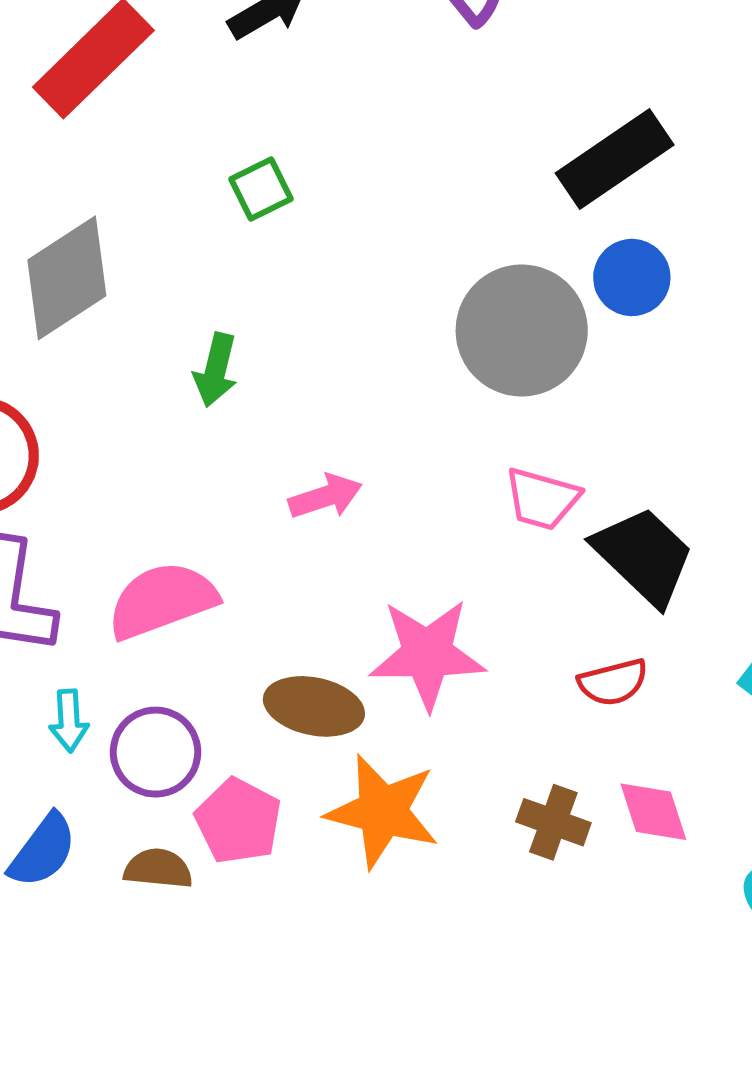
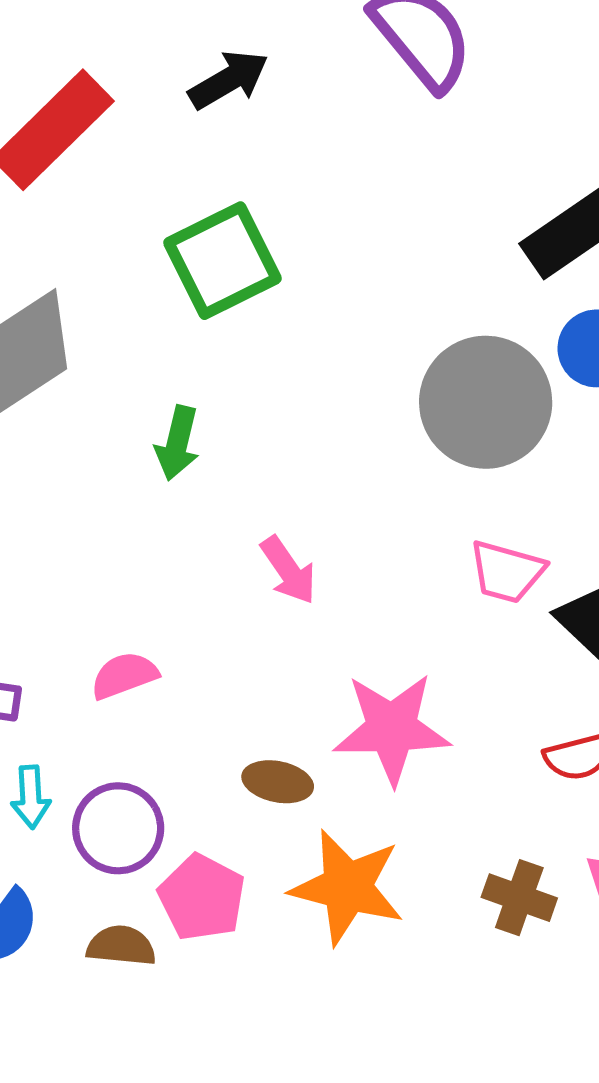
green square: (261, 189) -> (223, 261), size x1.8
pink arrow: (325, 497) -> (288, 570), turned 74
pink semicircle: (162, 600) -> (124, 675), size x0.6
brown ellipse: (314, 706) -> (278, 782), size x0.7

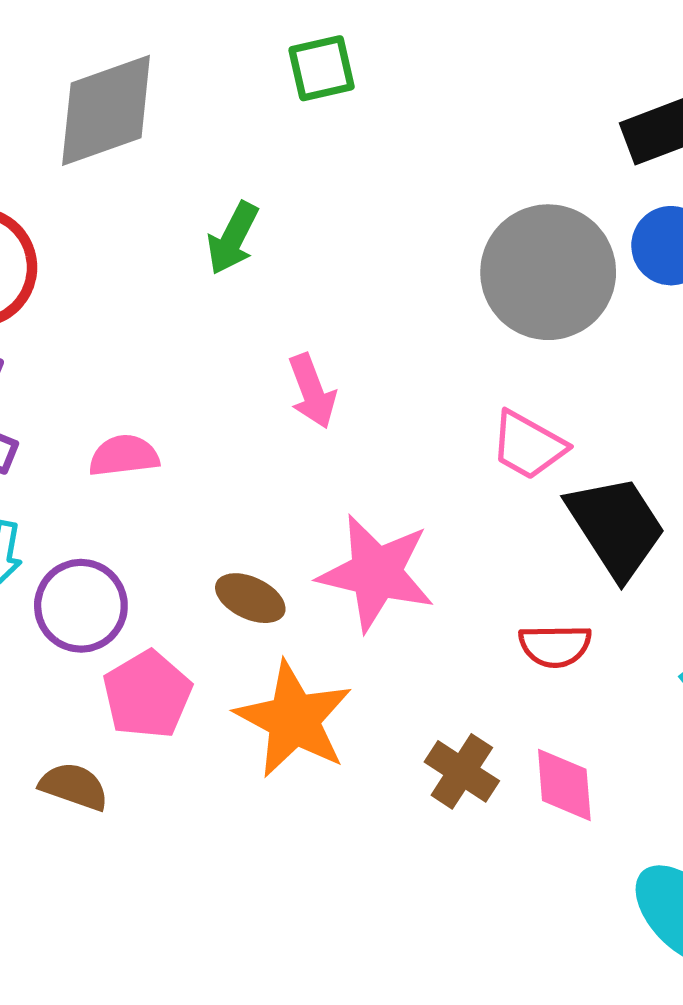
green square: (223, 261) -> (322, 68), size x0.6
brown semicircle: (121, 946) -> (74, 786), moved

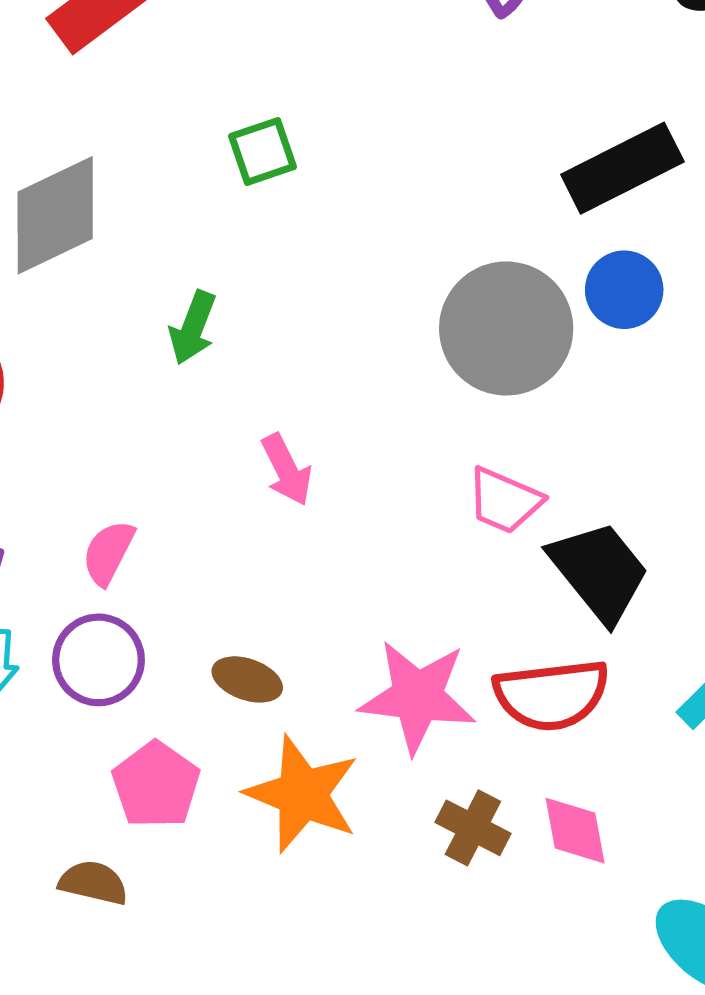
pink semicircle: (124, 456) -> (108, 553), turned -50
pink star: (376, 573) -> (418, 697), moved
purple circle: (81, 606) -> (98, 660), moved
red semicircle: (555, 646) -> (551, 695), size x1.6

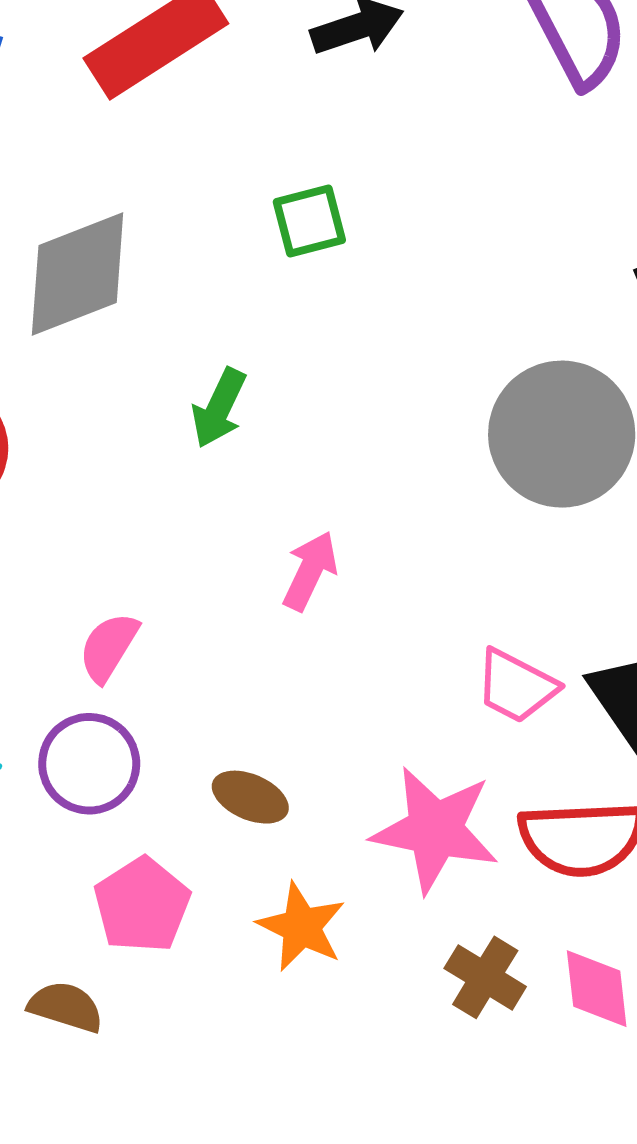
pink arrow: (287, 470) -> (310, 571), turned -132
pink trapezoid: (504, 501) -> (516, 686), moved
orange star: (302, 794) -> (301, 927), size x0.7

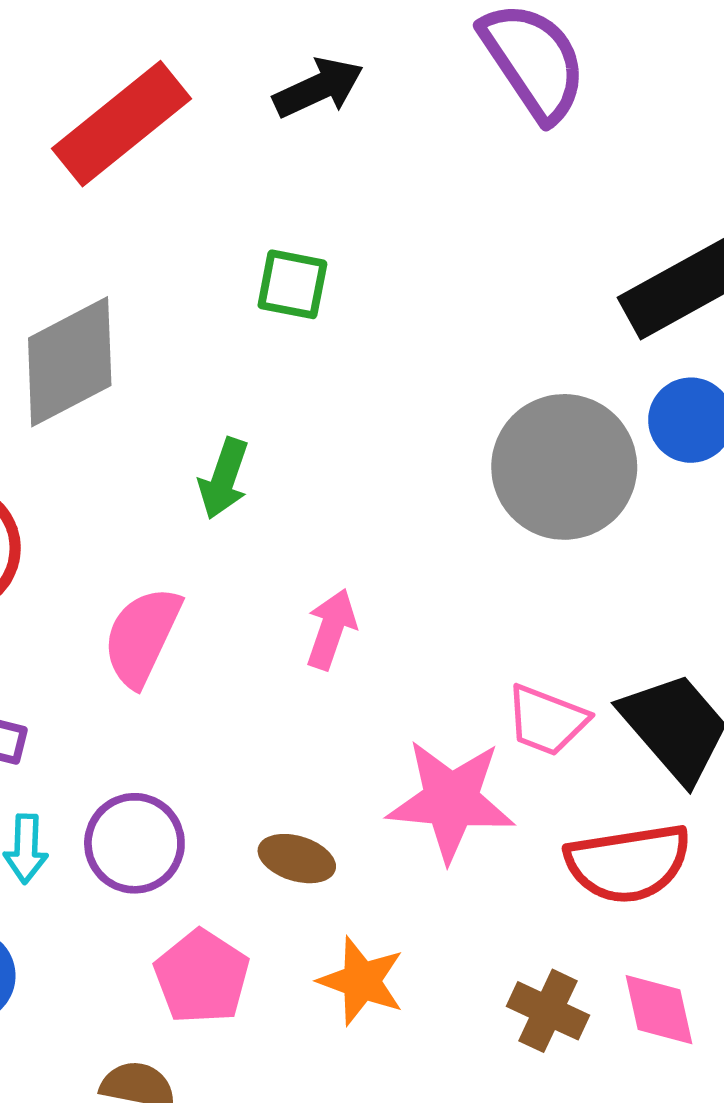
green square: (309, 221) -> (292, 284), turned 32
pink semicircle: (109, 647) -> (142, 636), moved, size x1.4
pink star: (435, 830) -> (451, 800), moved

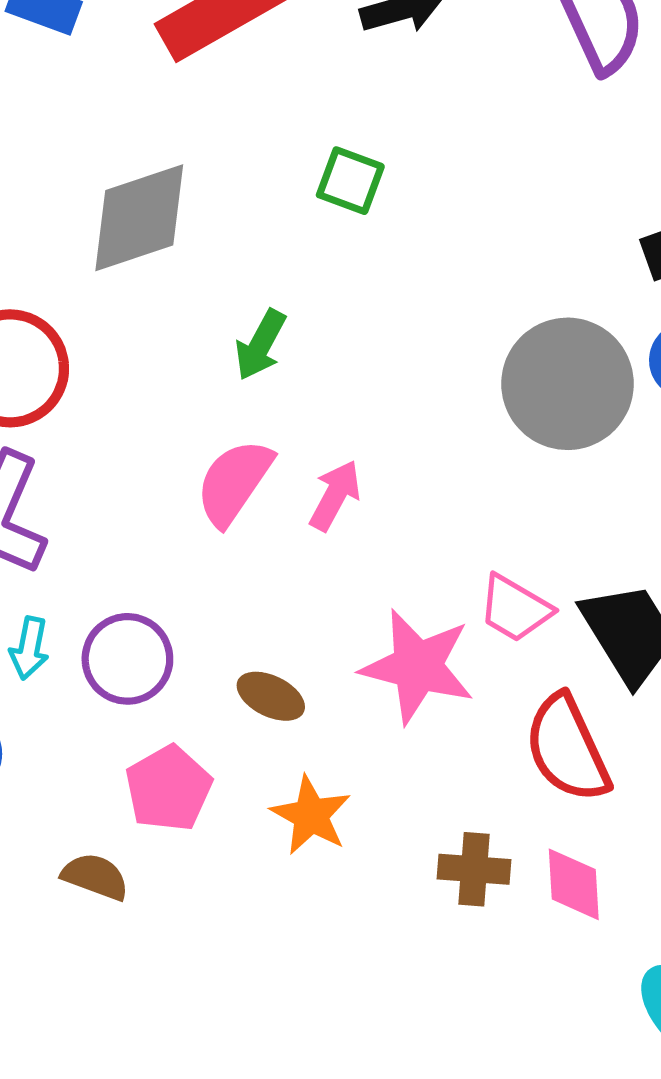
pink semicircle: (142, 636) -> (234, 482), moved
red semicircle: (628, 863) -> (567, 748), turned 65
brown cross: (548, 1011) -> (474, 869), turned -30

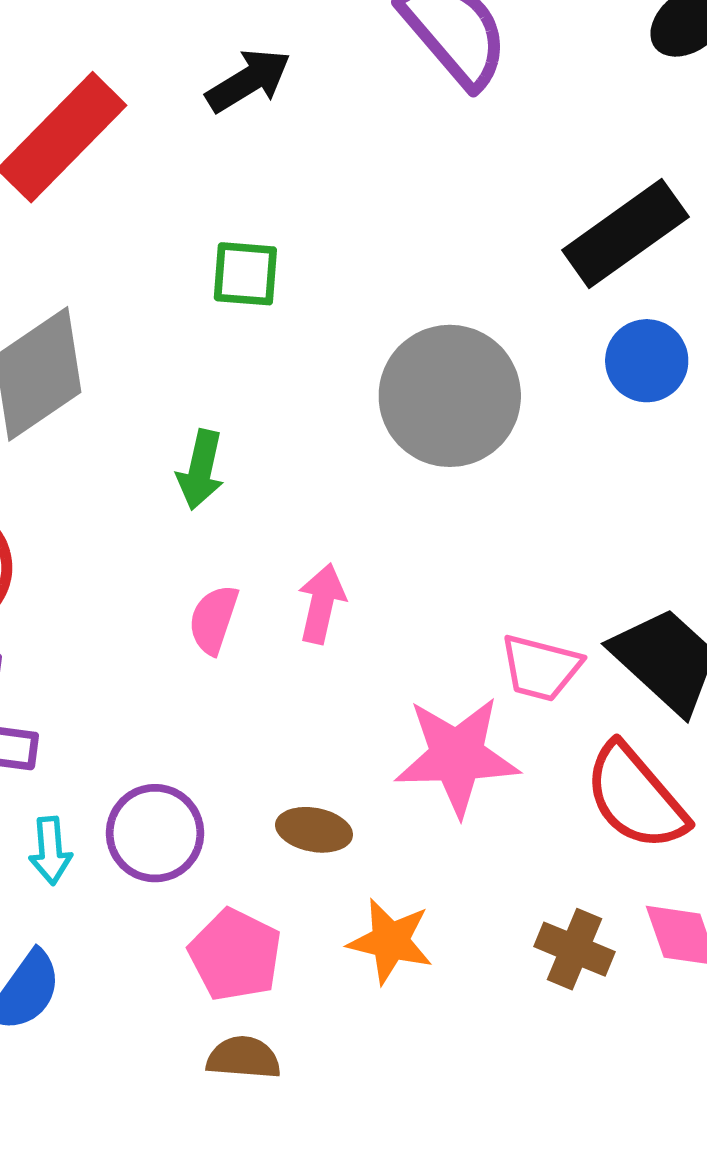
gray circle: (567, 384) -> (450, 396), moved
pink semicircle: (234, 482) -> (213, 619), size x0.7
brown cross: (474, 869) -> (575, 949), turned 34
brown semicircle: (95, 877) -> (244, 1058), moved

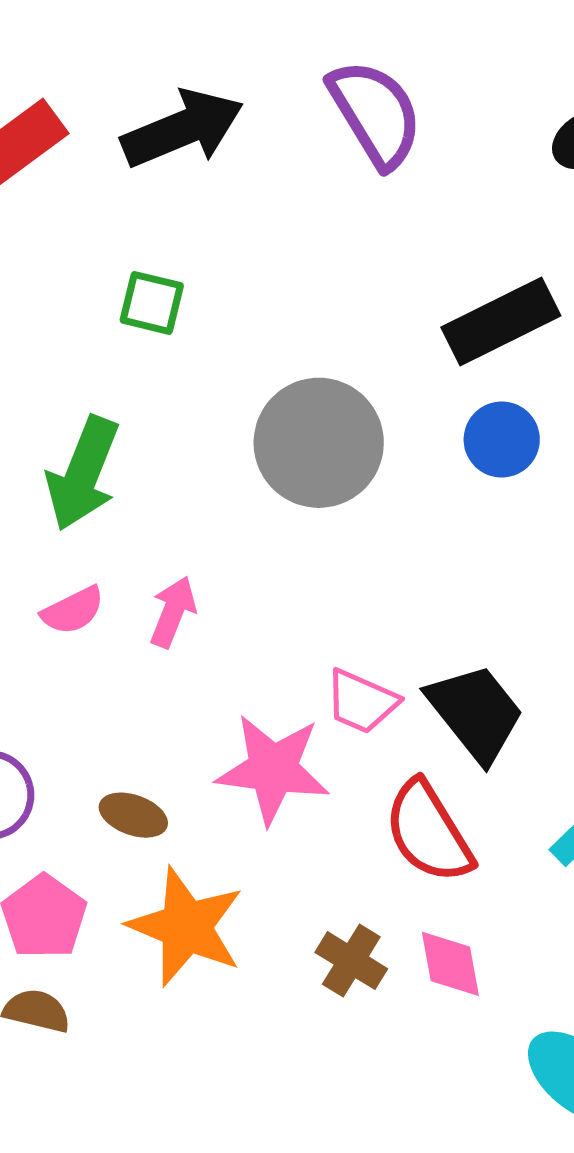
black arrow: (248, 80) -> (183, 129), size x1.5
green arrow: (201, 470) -> (83, 473), size x1.6
pink semicircle: (213, 619) -> (73, 611), turned -144
orange star: (390, 941) -> (186, 927), size x1.5

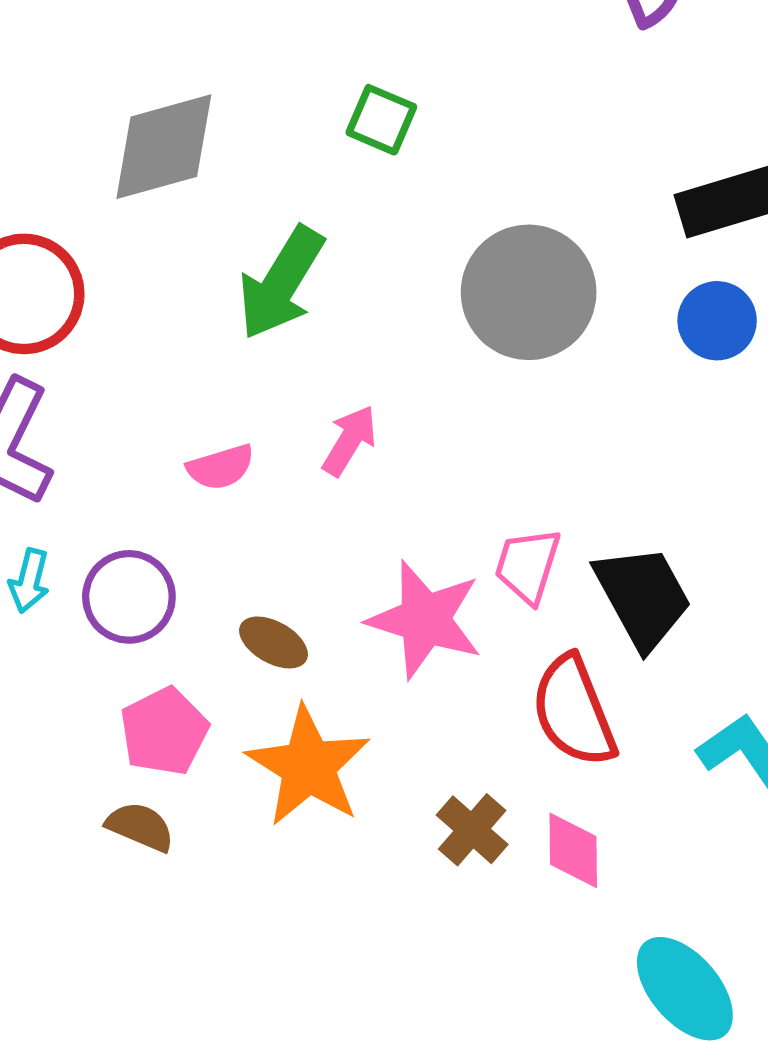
pink semicircle: (73, 611) -> (221, 467), moved
pink trapezoid: (362, 701) -> (528, 565), turned 74

